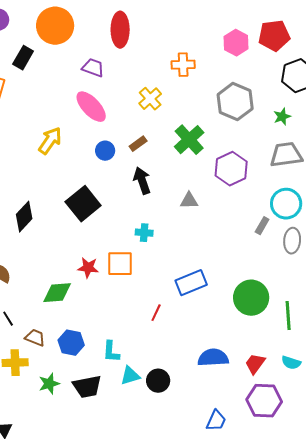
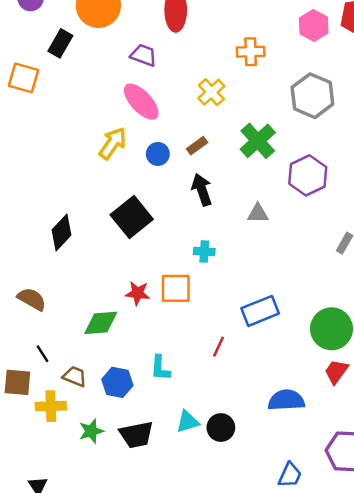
yellow arrow: (50, 141) -> (113, 143), moved
cyan L-shape: (111, 352) -> (160, 368), moved
red trapezoid: (255, 364) -> (336, 372), moved

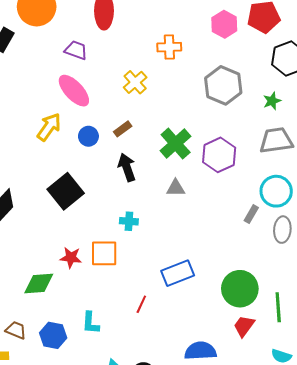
green cross: (258, 141) -> (176, 143), moved

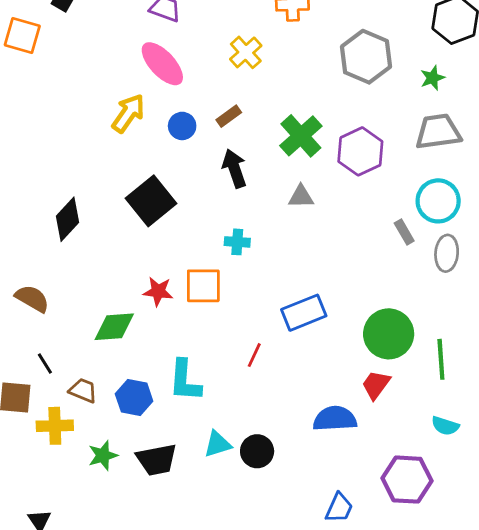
gray rectangle: (251, 214) -> (404, 232), turned -60
cyan L-shape: (91, 323) -> (185, 381), size x1.4
red trapezoid: (244, 326) -> (376, 385), moved

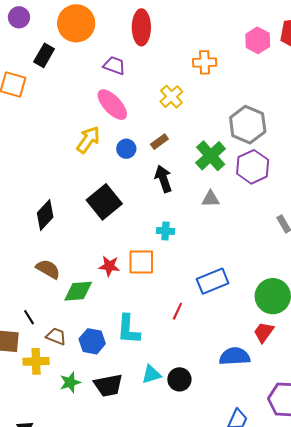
gray hexagon: (366, 57) -> (248, 125), moved
brown semicircle: (32, 299) -> (48, 269), moved

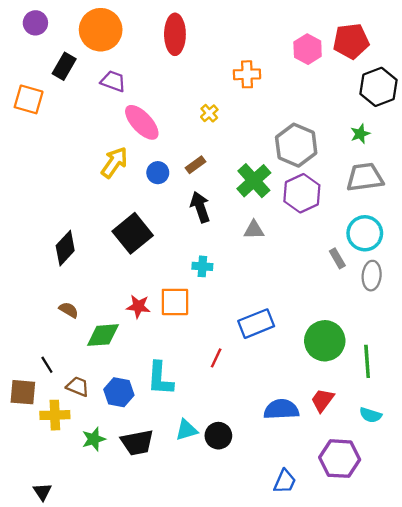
purple trapezoid: (114, 65) -> (113, 81), moved
yellow cross: (171, 97) -> (209, 113), size x0.7
brown semicircle: (48, 269) -> (69, 310), size x0.7
red trapezoid: (264, 332) -> (322, 400), moved

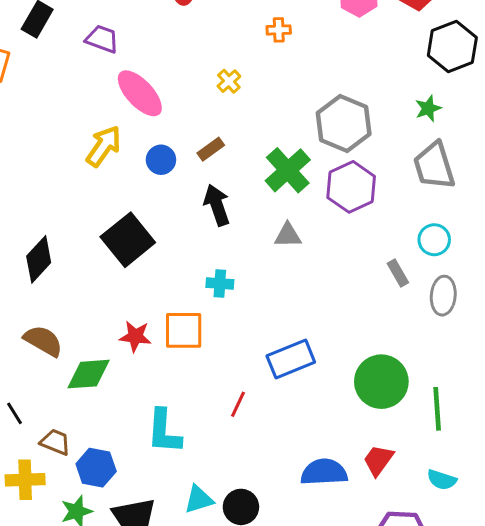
orange cross: (247, 74) -> (279, 30), size x0.7
gray trapezoid: (365, 177) -> (434, 166), turned -99
cyan circle: (365, 233) -> (434, 240), size x0.7
brown semicircle: (69, 310) -> (43, 341), size x1.5
blue hexagon: (119, 392) -> (96, 468), moved

